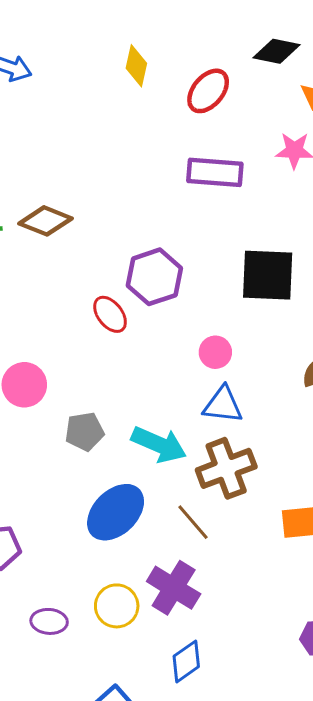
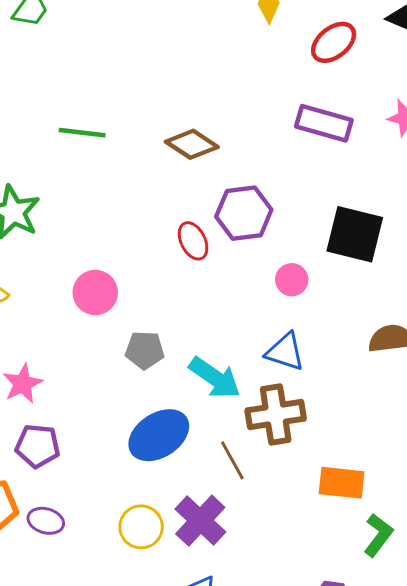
brown diamond: (45, 221) -> (192, 144), moved
pink circle: (215, 352) -> (292, 280), moved
purple ellipse: (49, 621) -> (46, 521), moved

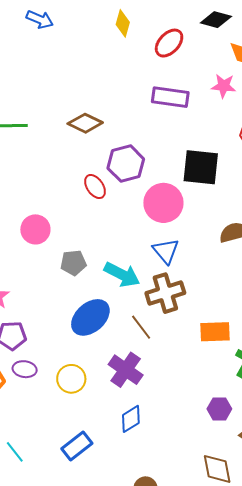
pink circle: (292, 280) -> (163, 203), size x1.8
blue triangle: (285, 352) -> (166, 251), turned 40
purple ellipse: (46, 521) -> (25, 369), moved
yellow circle: (141, 527) -> (71, 379), moved

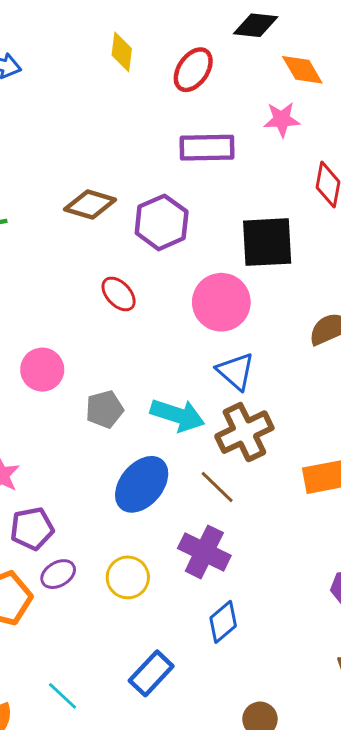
purple hexagon: (126, 164) -> (162, 222), moved
purple ellipse: (25, 369) -> (58, 574), turned -30

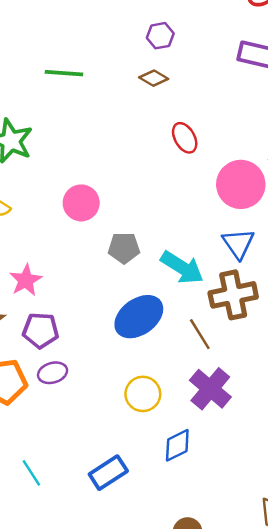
brown diamond: (90, 205) -> (154, 78), size x0.7
purple hexagon: (162, 222) -> (160, 36), moved, size x0.6
red ellipse: (119, 294) -> (185, 138), moved
purple cross: (204, 552) -> (210, 389), moved
yellow circle: (128, 577) -> (143, 394), moved

